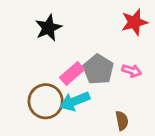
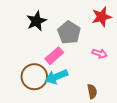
gray pentagon: (98, 69) -> (69, 33), moved

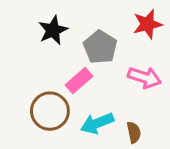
pink arrow: (100, 54) -> (144, 78), size x1.5
cyan arrow: (56, 77) -> (97, 123), moved

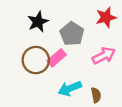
pink arrow: (144, 78) -> (104, 56), turned -45
brown circle: (50, 111) -> (36, 60), moved

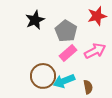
pink rectangle: (57, 58) -> (68, 53), moved
brown circle: (36, 60) -> (43, 76), moved

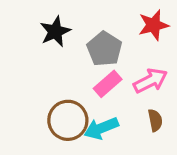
brown semicircle: (88, 87) -> (155, 120), moved

